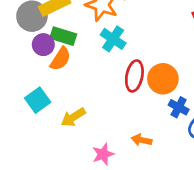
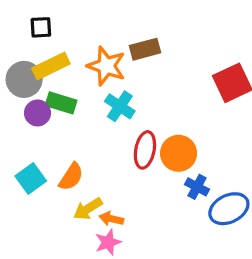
orange semicircle: (60, 59) -> (71, 177), moved
yellow arrow: (73, 117) -> (88, 209), moved
orange arrow: (142, 140) -> (111, 219), moved

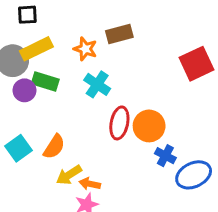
orange star: (106, 66) -> (85, 49), size x0.7

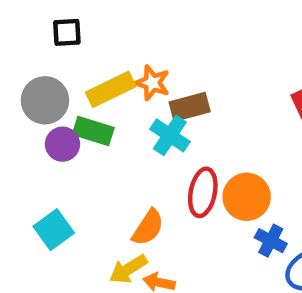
brown rectangle: (119, 34) -> (190, 107), moved
yellow rectangle: (36, 49) -> (111, 89), moved
orange semicircle: (54, 147) -> (148, 227), moved

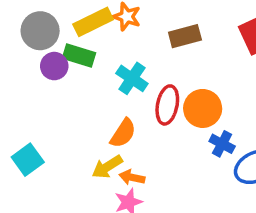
brown rectangle: (190, 107) -> (185, 36), moved
cyan cross: (170, 135) -> (132, 78), moved
cyan square: (54, 230) -> (28, 160), moved

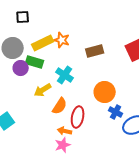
red ellipse: (167, 105) -> (78, 117), moved
yellow arrow: (107, 167) -> (43, 90), moved

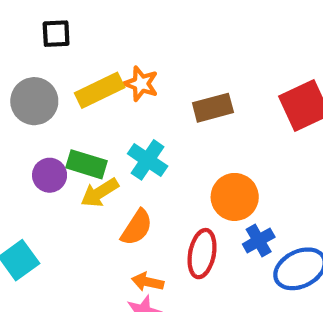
green rectangle: (35, 62) -> (87, 164), moved
purple circle: (21, 68) -> (50, 175), moved
blue cross: (116, 112) -> (259, 241), turned 32
red ellipse: (78, 117) -> (202, 254), moved

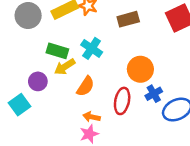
purple circle: (50, 175) -> (38, 81), moved

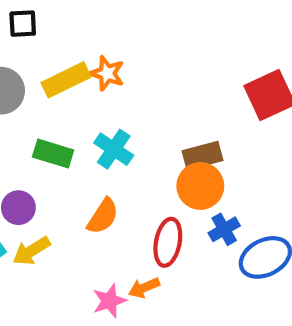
brown rectangle: (128, 19) -> (202, 156), moved
yellow arrow: (65, 67) -> (31, 251), moved
orange arrow: (92, 117) -> (144, 288), moved, turned -35

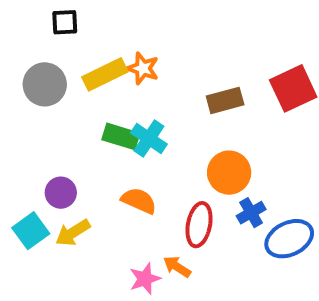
green rectangle: (53, 153) -> (121, 136), moved
brown rectangle: (202, 156) -> (225, 100), moved
orange semicircle: (103, 216) -> (139, 201), turned -99
orange arrow: (144, 288) -> (177, 267), turned 56

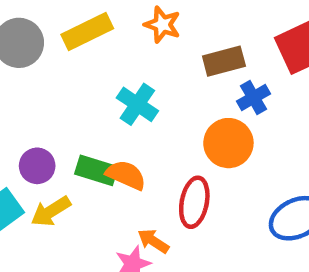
orange star: (143, 68) -> (162, 25), moved
green rectangle: (121, 136) -> (96, 170), moved
blue cross: (251, 213) -> (254, 98), moved
orange arrow: (177, 267) -> (153, 241), moved

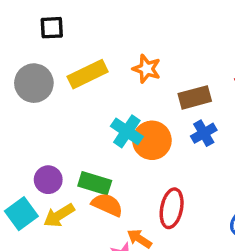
blue cross: (254, 98) -> (204, 133), moved
orange circle: (228, 143) -> (152, 140), moved
orange semicircle: (126, 175) -> (107, 205), moved

